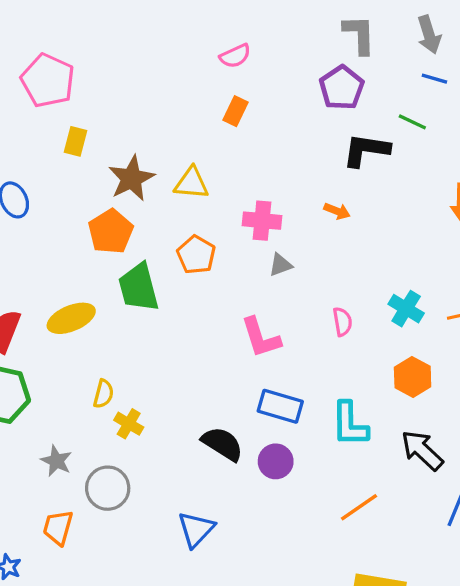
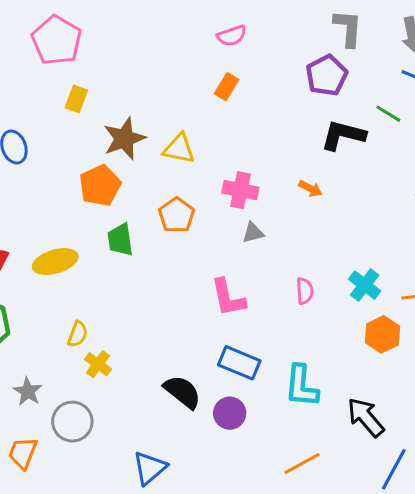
green trapezoid: (139, 287) -> (120, 240), size x0.7
orange hexagon: (413, 377) -> (382, 334), moved

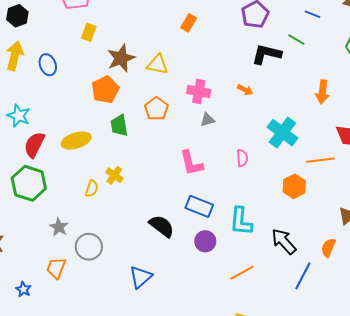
cyan cross: (365, 285) -> (282, 133), moved, size x1.4
yellow cross: (98, 364) -> (114, 175), moved
purple circle: (230, 413) -> (205, 241), moved

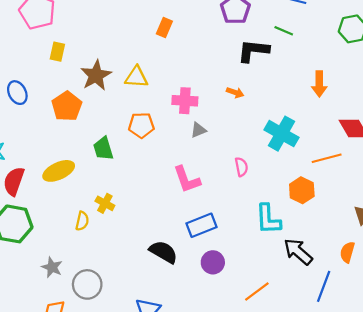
orange pentagon: (105, 90) -> (67, 106), moved
orange pentagon: (156, 109) -> (141, 125), turned -30
blue rectangle: (199, 206) -> (201, 225), turned -36
cyan L-shape: (241, 221) -> (268, 219), moved

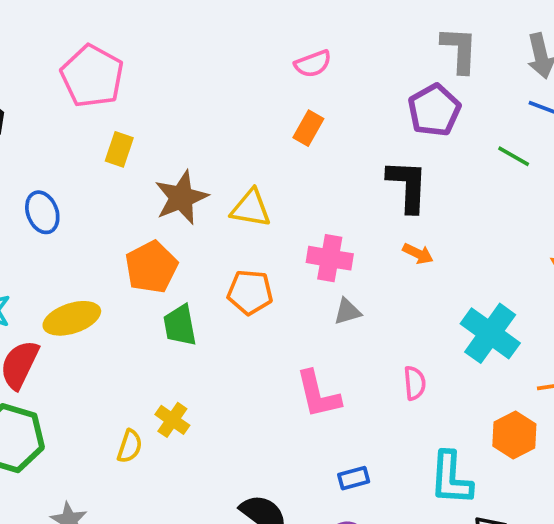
black L-shape: (253, 51) -> (408, 186), moved, turned 80
orange pentagon: (67, 106) -> (151, 267), moved
yellow ellipse: (59, 171) -> (72, 318), moved
blue rectangle: (201, 225) -> (354, 478), moved, size x0.6

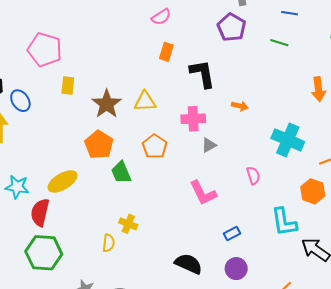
black L-shape: (408, 186) -> (202, 74), moved
blue ellipse: (42, 212) -> (20, 101), moved
orange pentagon: (250, 292) -> (155, 146), turned -30

